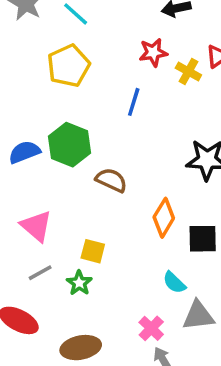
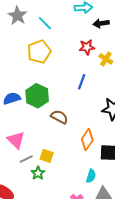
blue line: (134, 102) -> (82, 82), moved
gray line: (40, 273) -> (26, 159), moved
cyan semicircle: (174, 283) -> (91, 176), turned -120

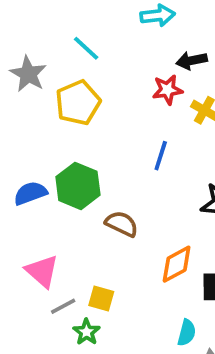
gray star: (17, 16) -> (28, 74), moved
black arrow: (101, 23) -> (191, 61), moved
orange diamond: (87, 140) -> (177, 264), turned 30

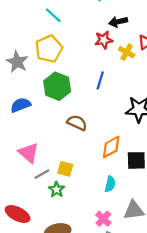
gray star: (28, 74) -> (17, 62), moved
green hexagon: (78, 186) -> (57, 86), moved
cyan semicircle: (187, 333) -> (110, 184), moved

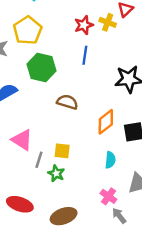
red star: (104, 40) -> (84, 25), moved
gray line: (42, 174) -> (39, 160), turned -35

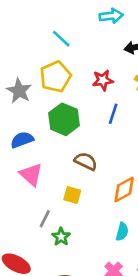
red star: (84, 25) -> (103, 80), moved
pink triangle: (22, 140) -> (31, 175), moved
yellow square: (62, 151) -> (72, 195), moved

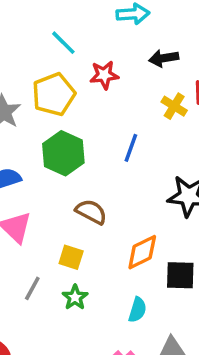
red star: (103, 80) -> (104, 75), moved
green star: (61, 237) -> (75, 297), moved

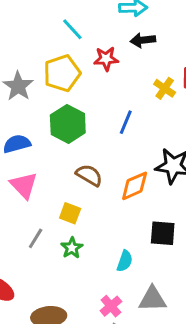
black arrow: (164, 58) -> (143, 40), moved
orange diamond: (142, 252) -> (135, 186), moved

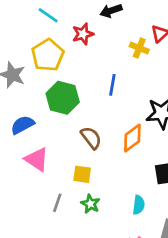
brown semicircle: (89, 175) -> (91, 138), turned 35

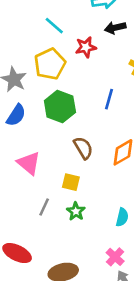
blue semicircle: (23, 125) -> (16, 115), moved, turned 145

